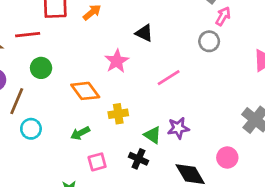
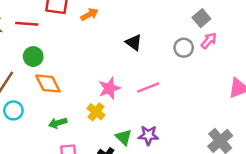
gray circle: (209, 41) -> (184, 48), moved
pink star: (117, 61) -> (109, 88), moved
orange diamond: (85, 91) -> (48, 83), moved
yellow cross: (118, 114) -> (96, 112), turned 36

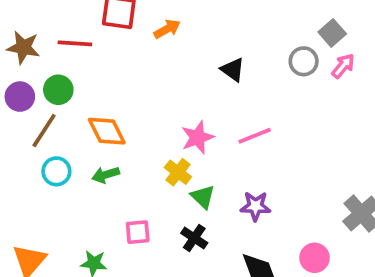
gray circle: (184, 48) -> (304, 61), moved
green circle: (33, 57) -> (58, 90), moved
green arrow: (58, 123) -> (106, 175), moved
green triangle: (124, 137) -> (203, 197), moved

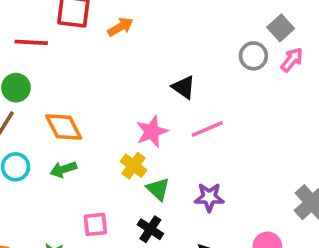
black triangle: (233, 70) -> (184, 87), moved

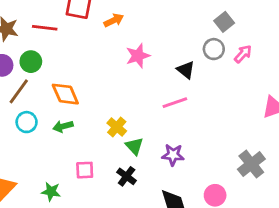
gray square: (281, 28) -> (224, 22), moved
black triangle: (184, 87) -> (186, 70), moved
pink star: (152, 132) -> (138, 56), moved

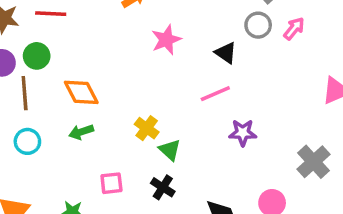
brown line: (19, 91) -> (25, 93), turned -36
cyan circle: (27, 122) -> (27, 141), moved
purple star: (173, 155) -> (243, 133), moved

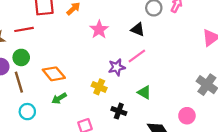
purple star: (243, 133) -> (117, 67), moved
green triangle: (170, 150) -> (144, 92), moved
black cross: (163, 187) -> (119, 111), moved

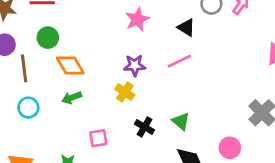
green circle: (21, 57) -> (48, 38), moved
purple star: (117, 67) -> (135, 65), moved
green triangle: (144, 92) -> (181, 121), moved

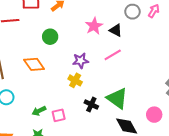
pink star: (137, 19) -> (94, 26), moved
green circle: (48, 38) -> (50, 37), moved
green arrow: (72, 98) -> (39, 111), moved
green triangle: (181, 121) -> (117, 98), size x1.6

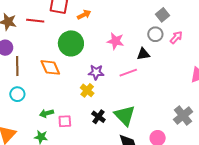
pink star: (94, 26) -> (115, 41), turned 30
black triangle: (116, 30) -> (143, 54), moved, turned -48
green circle: (50, 37) -> (71, 43), size x1.6

